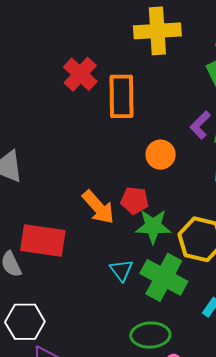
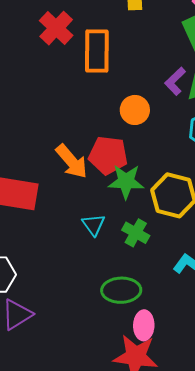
red pentagon: (135, 200) -> (108, 155), size x1.4
green cross: (164, 277) -> (136, 233), size x0.6

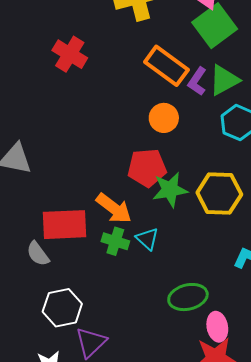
orange rectangle: (97, 51) -> (166, 66), moved, turned -42
orange arrow: (72, 161) -> (114, 208), moved
green cross: (136, 233) -> (115, 241), moved

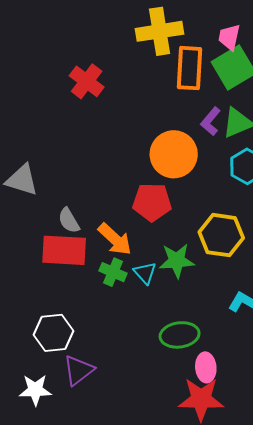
orange rectangle: (166, 66) -> (190, 68), moved, turned 51
orange circle: (164, 118) -> (174, 154), size x1.6
green star: (170, 190) -> (177, 261), moved
gray semicircle: (38, 254) -> (69, 221), moved

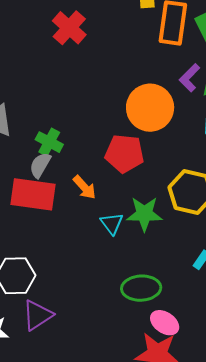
gray semicircle: (69, 221) -> (40, 165), turned 56
orange arrow: (115, 239) -> (84, 187), size x0.7
green cross: (113, 272) -> (49, 142), moved
pink ellipse: (206, 367) -> (165, 323), turned -56

